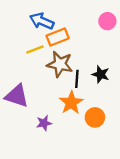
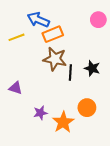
yellow line: (35, 49) -> (17, 37), moved
purple triangle: (17, 96) -> (16, 88), size x0.6
orange star: (71, 103) -> (63, 122), moved

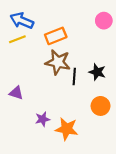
blue arrow: (38, 20) -> (22, 21), moved
orange circle: (87, 108) -> (101, 106), moved
orange star: (63, 122) -> (67, 129), turned -30

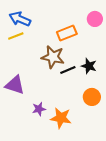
orange rectangle: (56, 36) -> (67, 33), moved
black line: (74, 76) -> (68, 70), turned 63
purple triangle: (16, 93) -> (15, 85), size x1.5

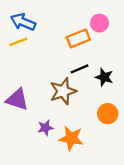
pink circle: (95, 19) -> (99, 23), moved
brown star: (53, 57) -> (63, 91), moved, turned -30
black line: (68, 70) -> (79, 69), moved

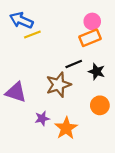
orange rectangle: (78, 38) -> (90, 38), moved
yellow line: (18, 42) -> (32, 35), moved
orange star: (71, 138) -> (66, 128), turned 30

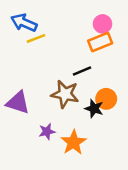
black star: (97, 72) -> (94, 109), moved
brown star: (58, 85) -> (65, 94), turned 30
orange circle: (100, 105) -> (106, 99), moved

